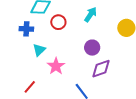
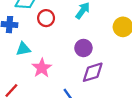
cyan triangle: (39, 50) -> (23, 49), turned 32

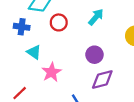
cyan triangle: (23, 49) -> (34, 52), turned 42

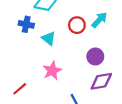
red circle: (59, 22) -> (77, 25), moved
cyan triangle: (34, 52) -> (49, 38), moved

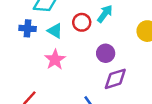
cyan triangle: (49, 38) -> (55, 31), moved
pink star: (52, 71) -> (55, 60), moved

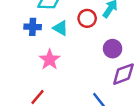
pink star: (55, 60) -> (50, 59), moved

